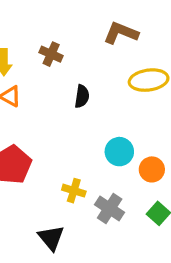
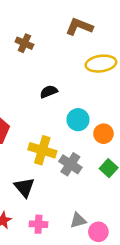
black semicircle: (82, 96) -> (49, 92), moved, turned -120
yellow cross: (74, 191) -> (42, 150), size x1.5

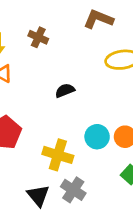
cyan circle: (78, 120) -> (97, 137), moved
gray cross: (70, 164) -> (73, 190), moved

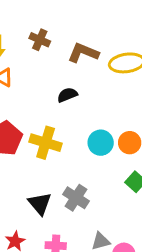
brown L-shape: (98, 19) -> (83, 53), moved
yellow cross: (58, 155) -> (46, 143), moved

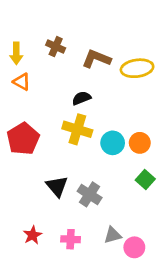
yellow cross: (46, 143) -> (77, 129), moved
black triangle: (40, 204) -> (57, 186), moved

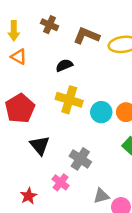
black semicircle: (81, 98) -> (64, 65), moved
black triangle: (57, 186) -> (40, 145), moved
pink cross: (71, 239) -> (61, 182), moved, turned 35

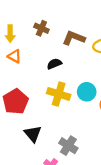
cyan circle: (101, 112) -> (87, 92), moved

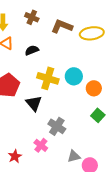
black semicircle: (54, 64) -> (32, 50), moved
black triangle: (33, 134) -> (34, 103), moved

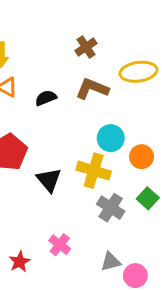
brown cross: (32, 17) -> (86, 47), moved, turned 32
brown L-shape: (62, 26) -> (92, 89), moved
yellow cross: (48, 78) -> (94, 171), moved
gray cross: (57, 126) -> (111, 208), moved

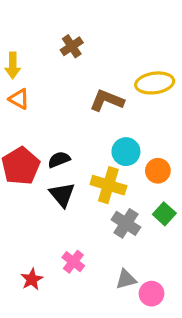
brown cross: (86, 47) -> (72, 46), moved
black semicircle: (46, 98) -> (59, 160), moved

